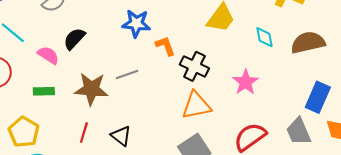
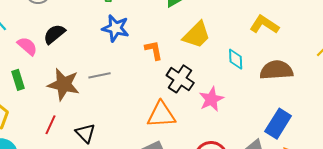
orange L-shape: (165, 46) -> (154, 50), moved
black cross: (194, 66) -> (180, 79), moved
green rectangle: (44, 91) -> (18, 80), turned 66

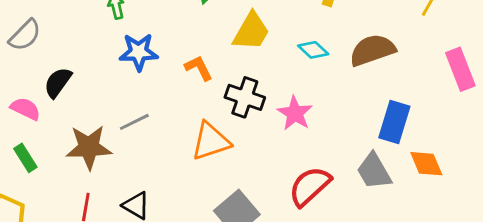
cyan diamond: (236, 59) -> (313, 50), turned -30
orange triangle: (161, 115) -> (211, 141), moved

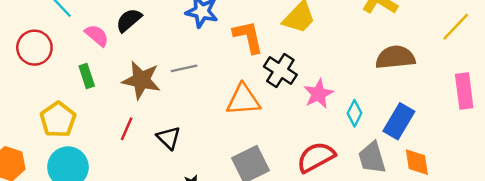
cyan diamond: (313, 50) -> (354, 113), moved, turned 60
orange L-shape: (199, 68) -> (248, 37), size x1.4

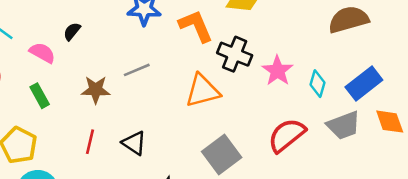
black semicircle: (129, 20) -> (72, 31), size x0.7
brown star: (141, 80) -> (96, 90), size x0.7
blue rectangle: (399, 121) -> (364, 84), turned 32
gray trapezoid: (372, 158) -> (344, 125), turned -84

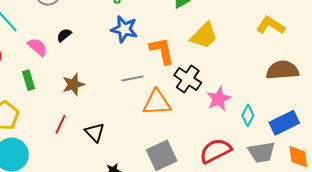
gray line: (137, 70) -> (132, 78), moved
brown star: (96, 90) -> (73, 84), turned -30

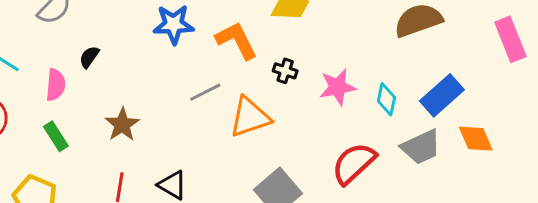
pink semicircle: (37, 47) -> (56, 85), turned 70
black cross: (188, 79) -> (285, 71), size x0.6
pink star: (219, 99) -> (338, 87), turned 30

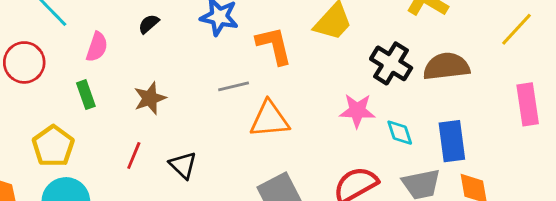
black semicircle: (89, 57) -> (149, 24), moved
black cross: (285, 71) -> (391, 63), moved, size x1.8
blue rectangle: (442, 95) -> (452, 141), turned -69
cyan diamond: (386, 99) -> (400, 133), turned -44

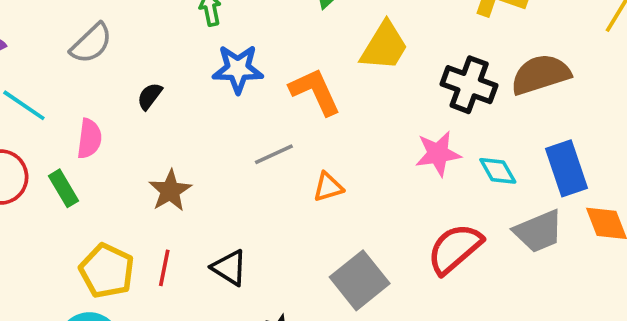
green rectangle: (86, 95) -> (64, 188), moved
orange triangle: (269, 119) -> (328, 187), size x0.6
yellow pentagon: (53, 146) -> (107, 271), moved

